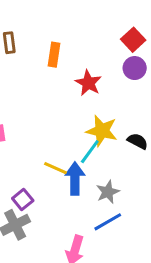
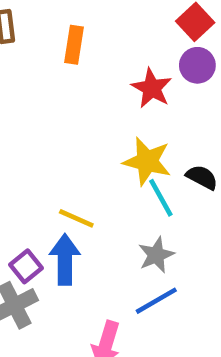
red star: (88, 83) -> (152, 88), moved
cyan line: (90, 152) -> (161, 198), moved, turned -65
blue arrow: (75, 179) -> (65, 260), moved

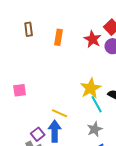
red star: (152, 88) -> (93, 39), moved
yellow star: (147, 161) -> (91, 88), turned 30

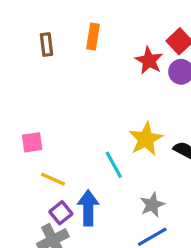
orange rectangle: (59, 37) -> (93, 37), moved
cyan line: (97, 104) -> (114, 165), moved
yellow line: (60, 113) -> (53, 179), moved

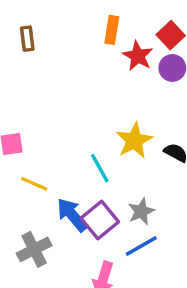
orange rectangle: (93, 37) -> (112, 30), moved
blue arrow: (88, 208) -> (72, 215), turned -40
purple square: (61, 213) -> (100, 220), moved, size x1.5

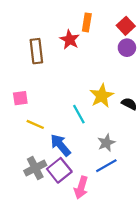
brown rectangle: (27, 39) -> (36, 51), moved, size x1.5
red star: (138, 56) -> (70, 40), moved
purple square: (100, 220) -> (59, 170), moved

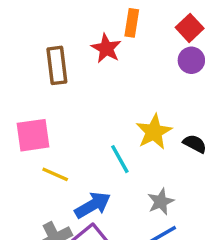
pink square: (20, 98) -> (33, 135), size x1.5
blue arrow: (60, 145) -> (93, 205), turned 100

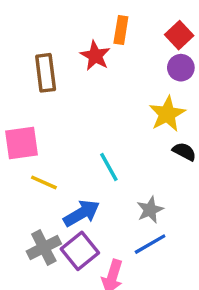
yellow star: (154, 132) -> (167, 114), moved

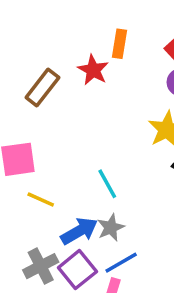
brown rectangle: (46, 73) -> (42, 88), turned 45
gray star: (150, 210) -> (111, 228), moved
blue line: (150, 244) -> (121, 263), moved

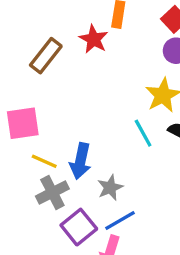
cyan line: (107, 184) -> (143, 133), moved
blue arrow: (79, 231) -> (80, 161), moved, turned 132
gray cross: (41, 266) -> (52, 192), moved

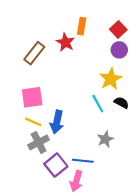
pink square: (23, 123) -> (32, 97), moved
gray star: (110, 188) -> (105, 139), moved
blue line: (120, 220) -> (83, 161), turned 36

